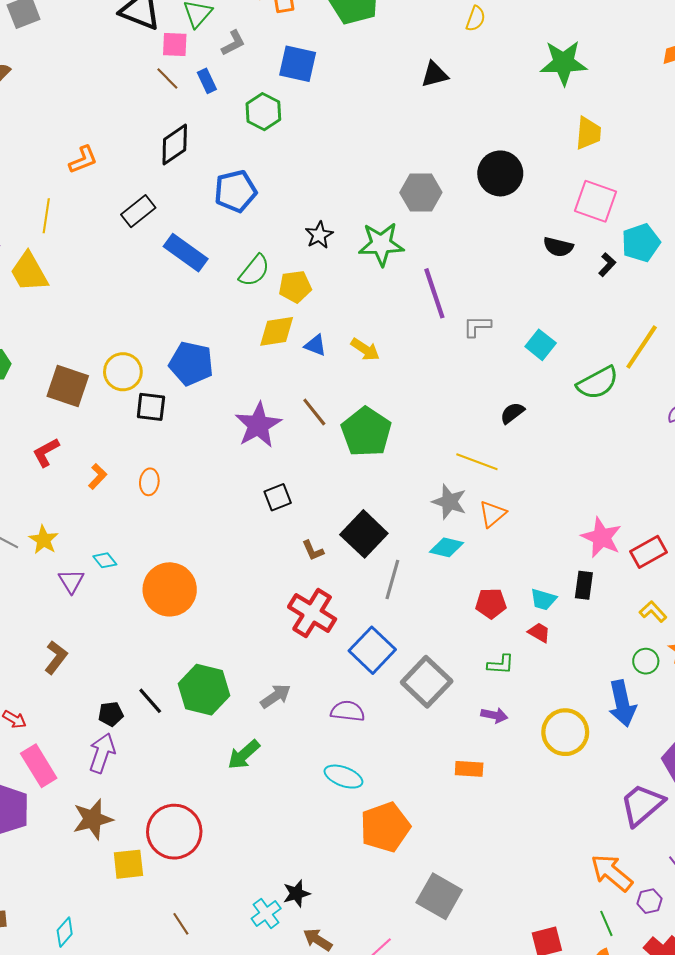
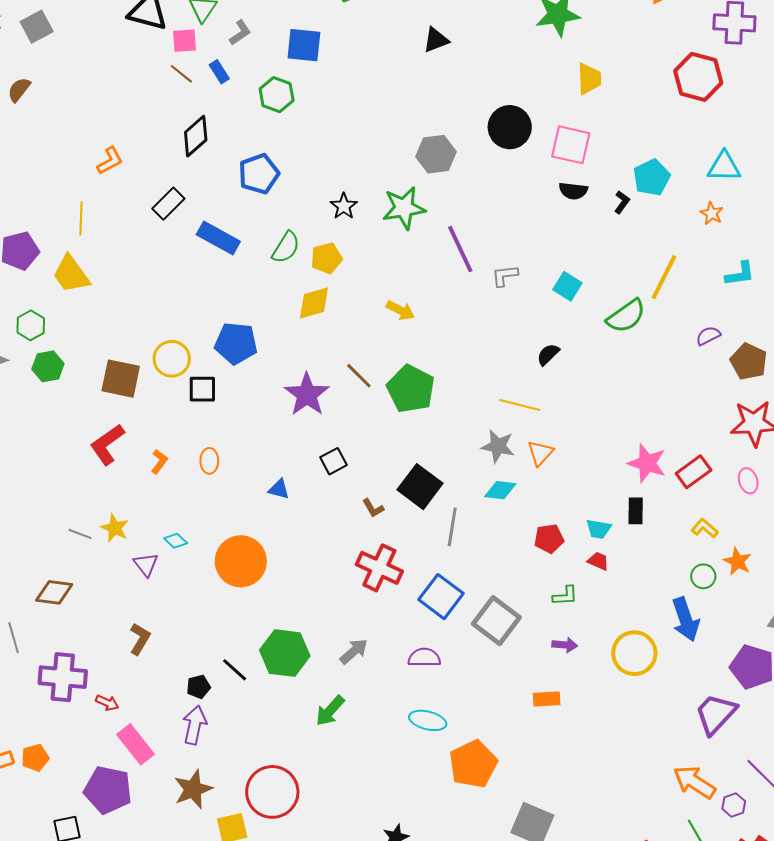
pink square: (595, 201) -> (571, 145), moved
blue triangle: (315, 345) -> (279, 489), moved
red L-shape: (46, 452) -> (107, 444), size x1.4

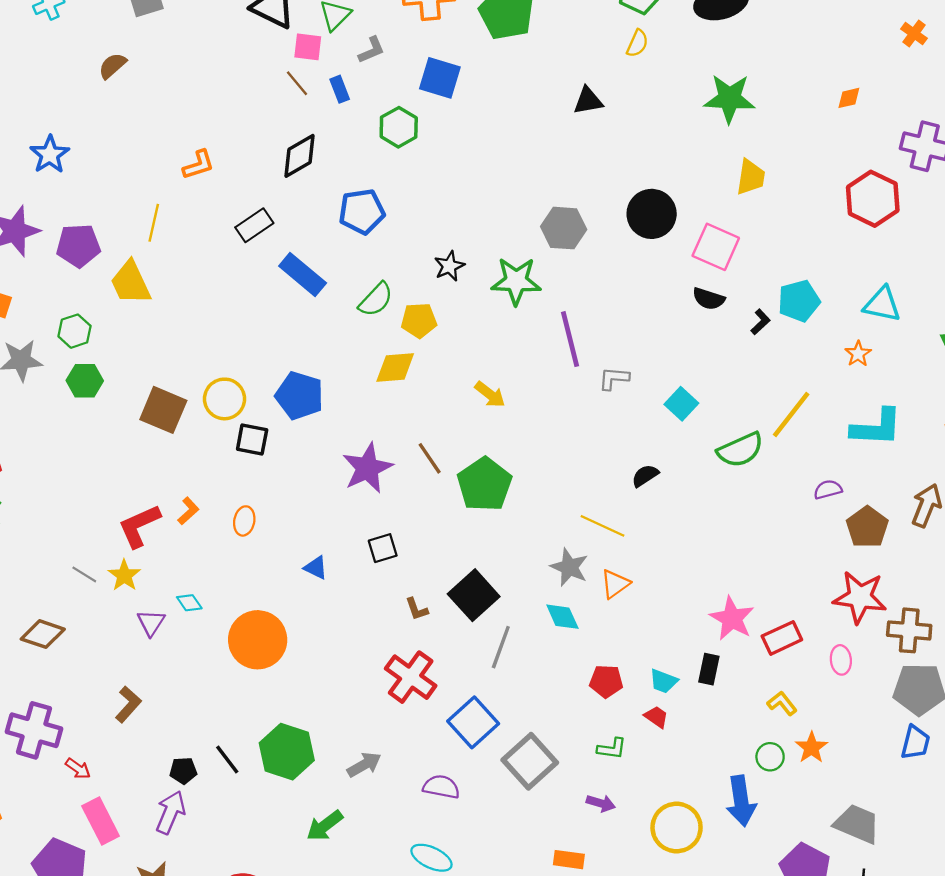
cyan L-shape: (740, 274) -> (877, 427), size x1.5
red L-shape: (107, 444) -> (139, 526), moved
cyan diamond: (500, 490) -> (562, 617), turned 48

